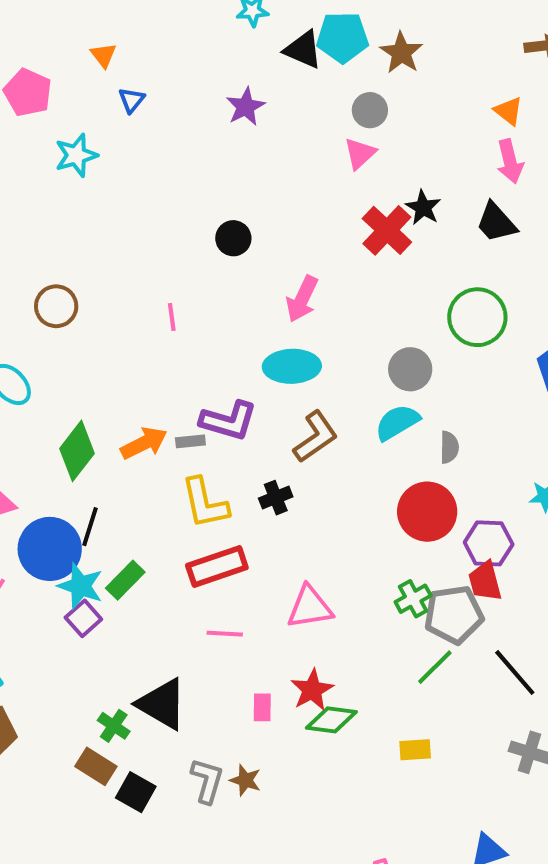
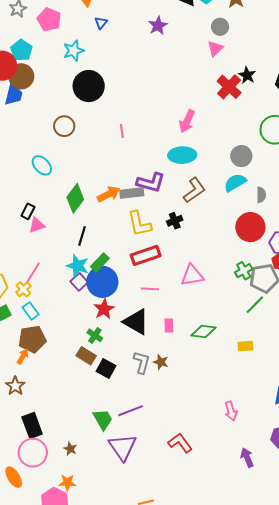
black circle: (233, 238) -> (89, 86), moved, size x1.8
gray rectangle: (190, 441) -> (132, 193), size x1.6
blue circle: (50, 549) -> (102, 282), moved
red star: (312, 690) -> (104, 309), moved
black triangle: (162, 704) -> (136, 322), moved

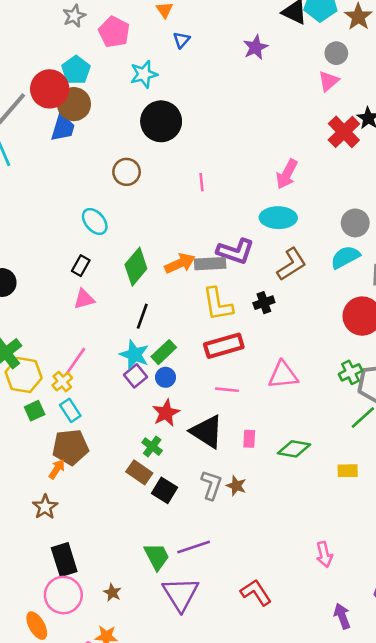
black rectangle: (28, 211) -> (81, 266), moved
blue circle: (102, 282) -> (166, 377), size x0.5

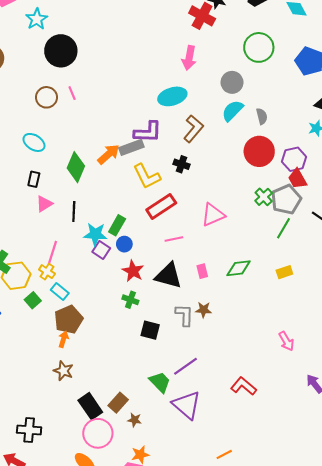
pink arrow: (287, 174) -> (189, 58), moved
pink line: (201, 182) -> (72, 93), moved
black cross: (264, 303) -> (181, 164), turned -35
black line: (142, 316) -> (74, 211), moved
brown rectangle: (139, 472) -> (118, 403), moved, turned -66

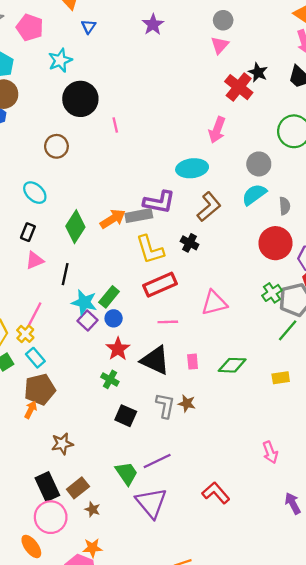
pink line: (72, 93) -> (115, 125), moved
brown star: (63, 371) -> (62, 444), moved, turned 30

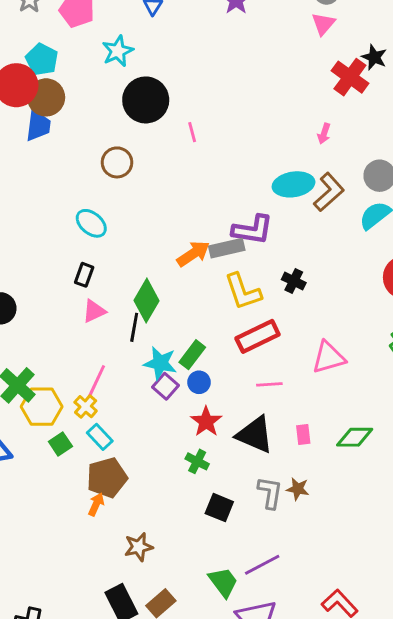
pink arrow: (217, 130) -> (324, 134), size x0.6
brown L-shape: (209, 207) -> (329, 192), moved
green diamond: (75, 227) -> (146, 301), moved

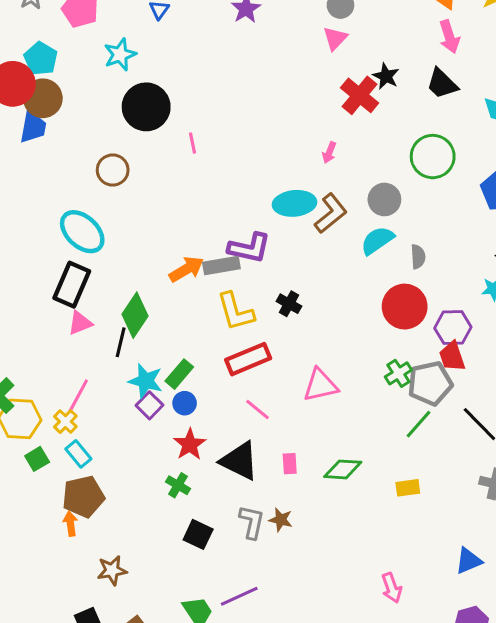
cyan ellipse: (91, 223) -> (82, 232), size x1.4
black rectangle: (84, 275) -> (72, 285), size x1.8
pink line: (269, 384) -> (257, 410), turned 40
orange arrow: (96, 504) -> (70, 524), turned -35

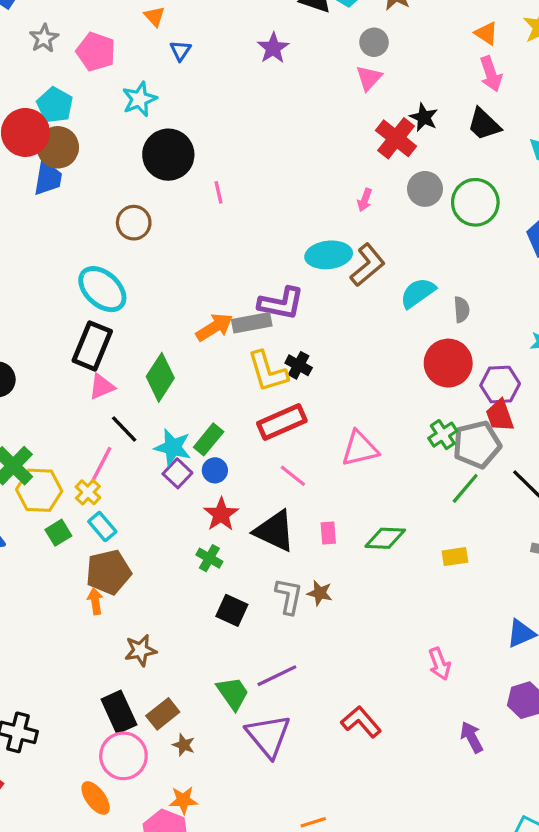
gray circle: (384, 199) -> (425, 189), moved
black cross: (289, 304) -> (299, 365), moved
black line: (121, 342) -> (124, 429), moved, turned -56

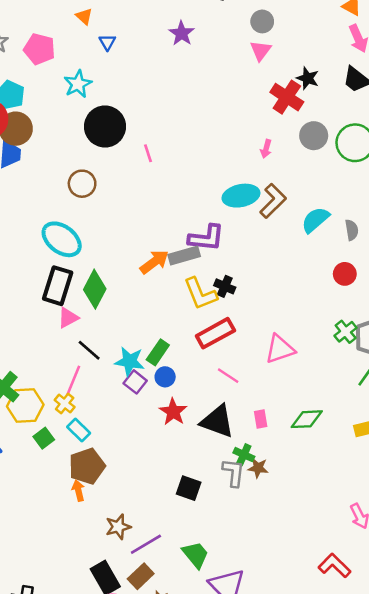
red circle: (448, 363) -> (345, 274), size x0.6
green diamond: (160, 377) -> (95, 289), moved
green cross: (209, 558) -> (244, 455), moved
purple line: (277, 676) -> (146, 544), moved
red L-shape: (361, 722) -> (335, 566), moved

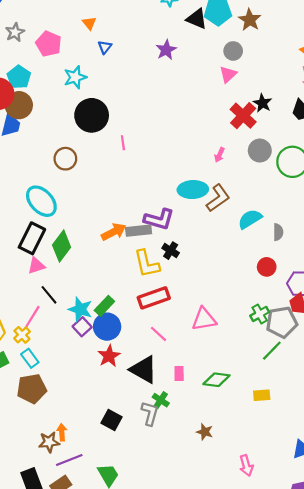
black cross: (225, 286) -> (171, 251), moved
blue circle: (165, 377) -> (107, 327), size x1.6
brown star: (258, 468) -> (205, 432), moved
orange arrow: (78, 491) -> (62, 432), moved

